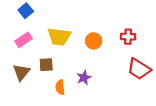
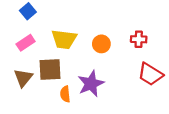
brown square: (46, 65) -> (50, 70), size x1.5
purple star: (84, 78) -> (91, 84), size x1.6

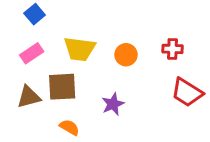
brown triangle: (23, 78) -> (29, 97), turned 36
purple star: (91, 84) -> (113, 104), size x0.7
orange semicircle: (65, 94) -> (69, 127), moved, turned 126

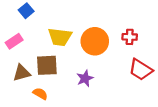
pink rectangle: (32, 53) -> (14, 41), moved
orange circle: (126, 55) -> (95, 41), size x1.6
orange semicircle: (69, 127) -> (40, 94), moved

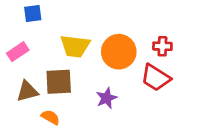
blue square: (26, 11) -> (33, 13), turned 32
red trapezoid: (141, 70) -> (156, 78), moved

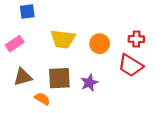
orange circle: (119, 52) -> (100, 44), size x0.7
brown square: (59, 82) -> (59, 78), moved

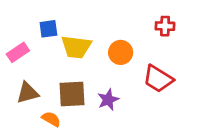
blue square: (27, 11) -> (48, 29), moved
red cross: (136, 39) -> (165, 26), moved

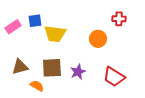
pink rectangle: (18, 52) -> (13, 27), moved
orange circle: (121, 52) -> (98, 39), moved
red trapezoid: (158, 79) -> (114, 77), moved

